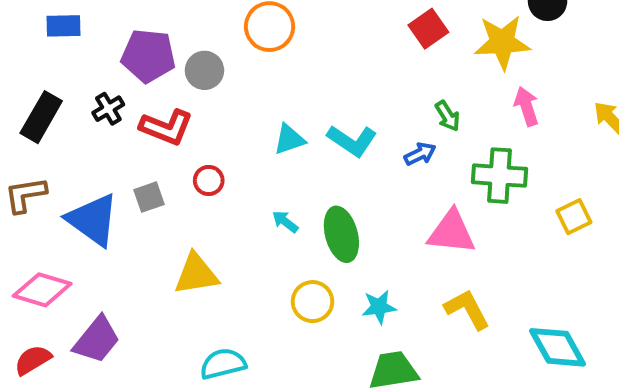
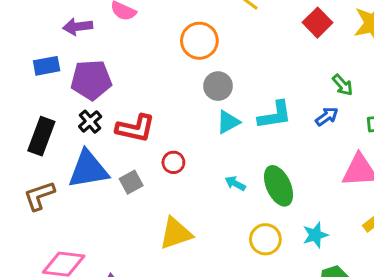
purple pentagon: (148, 56) -> (91, 80), moved
gray circle: (204, 70) -> (218, 86), moved
cyan L-shape: (352, 141) -> (275, 115), turned -33
blue triangle: (93, 220) -> (88, 169), moved, turned -36

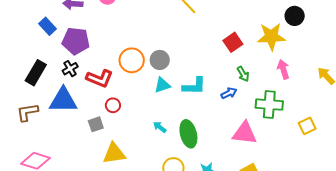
red square: (317, 23) -> (233, 42), moved
orange circle: (199, 41) -> (132, 60), moved
blue rectangle: (47, 66) -> (48, 26), turned 48
red circle: (173, 162) -> (113, 105), moved
gray square: (131, 182) -> (96, 124), moved

